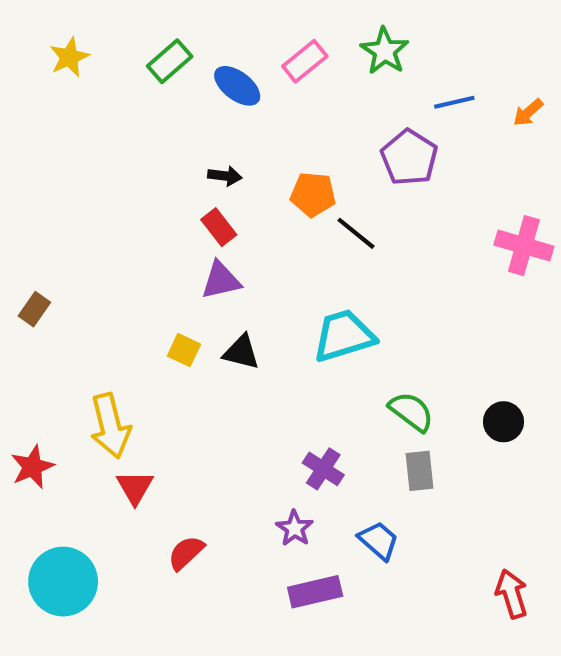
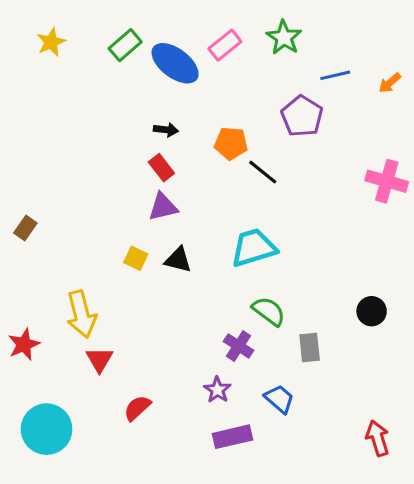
blue ellipse: (237, 86) -> (175, 63), size x1.4
green semicircle: (411, 412) -> (269, 311), moved

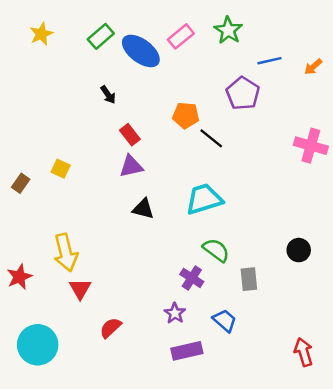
black arrow: (166, 130) -> (108, 95), moved, turned 48
yellow square: (136, 258) -> (61, 169), moved

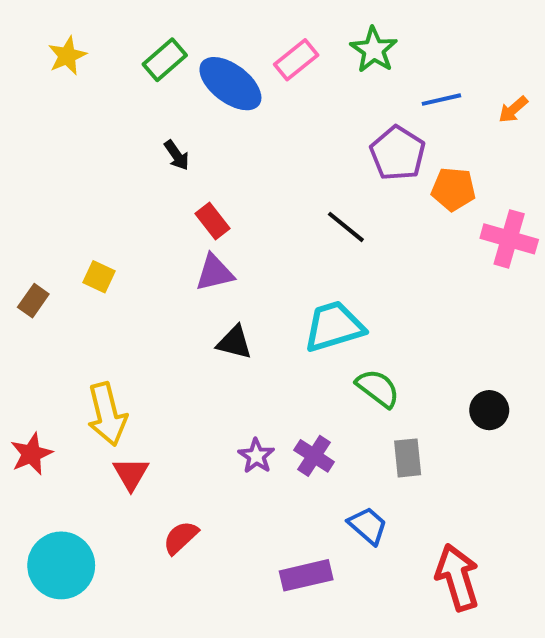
orange pentagon: (186, 115) -> (453, 189), moved
green semicircle: (216, 250) -> (378, 388), moved
purple star: (175, 313) -> (256, 456), moved
red arrow: (304, 352) -> (457, 577), moved, size x1.4

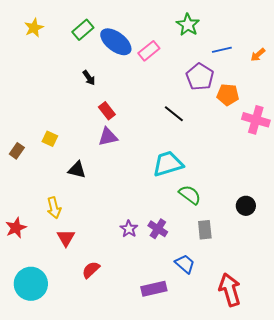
pink rectangle: (296, 60) -> (149, 51), moved
black triangle: (234, 342) -> (77, 170), moved
yellow arrow: (107, 414) -> (54, 208), size x0.7

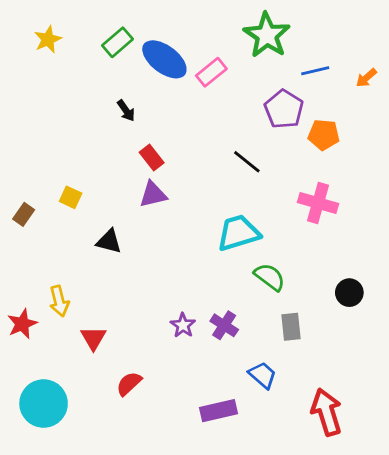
green star: (188, 25) -> (267, 35), size x1.4
pink cross: (256, 120) -> (318, 203), moved
yellow arrow: (54, 208) -> (59, 301), moved

